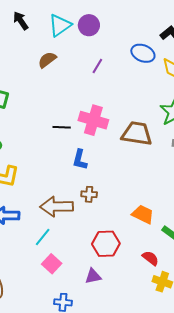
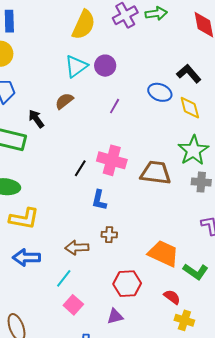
black arrow: (21, 21) -> (36, 119), moved
black line: (62, 127) -> (80, 168), turned -60
brown arrow: (57, 207) -> (77, 248), size x0.7
orange trapezoid: (143, 214) -> (163, 253), size x1.4

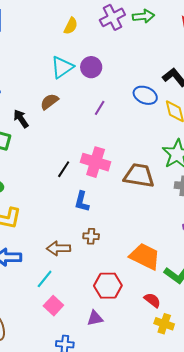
yellow semicircle: (84, 25) -> (71, 26), size x0.6

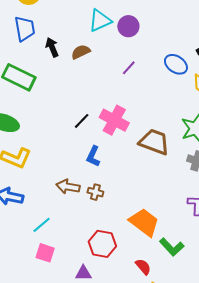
black arrow: (21, 119) -> (52, 47), moved
brown arrow: (58, 248) -> (68, 187), moved
pink square: (53, 306) -> (45, 253), turned -36

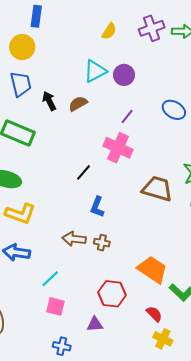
pink cross: (114, 120) -> (118, 148), moved

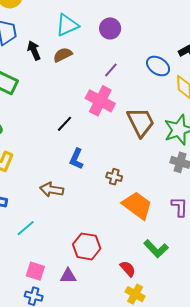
cyan triangle: (95, 71) -> (67, 25), moved
brown trapezoid: (157, 189) -> (141, 122), moved, turned 44
brown cross: (102, 243) -> (114, 177), moved
orange trapezoid: (152, 270) -> (137, 205), moved
pink square: (55, 306) -> (35, 271), moved

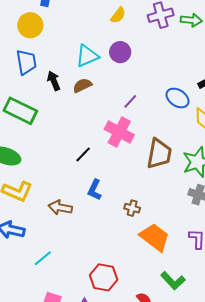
purple circle: (110, 28) -> (120, 52), moved
brown trapezoid: (141, 122) -> (159, 154), turned 36
brown arrow: (52, 190) -> (60, 207), moved

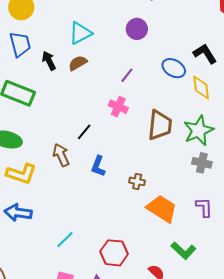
purple circle: (120, 52) -> (137, 29), moved
pink cross: (119, 132) -> (118, 107), size x0.7
brown arrow: (60, 207) -> (61, 155), moved, turned 60
cyan line: (43, 258) -> (65, 240), moved

